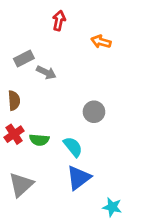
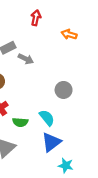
green semicircle: (39, 140) -> (20, 122), moved
cyan star: (112, 207) -> (66, 166), moved

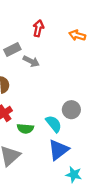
red arrow: (36, 18) -> (38, 28), moved
gray circle: (64, 90) -> (71, 110), moved

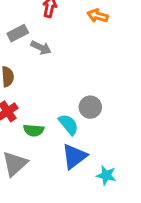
cyan star: (74, 175) -> (106, 175), moved

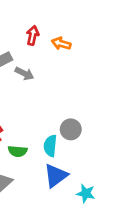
orange arrow: (98, 16) -> (61, 44), moved
cyan semicircle: (69, 125) -> (50, 146), turned -135

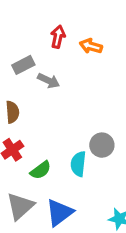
green semicircle: (18, 151) -> (41, 170), turned -42
blue triangle: (56, 176) -> (59, 213), moved

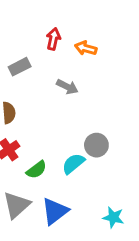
gray arrow: (49, 81) -> (67, 87), moved
cyan semicircle: (78, 164) -> (73, 164), turned 45

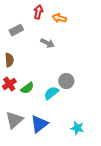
green semicircle: (36, 170) -> (27, 88), moved

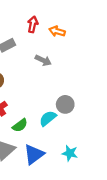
green semicircle: (27, 88) -> (20, 125), moved
cyan star: (77, 128) -> (70, 153), moved

